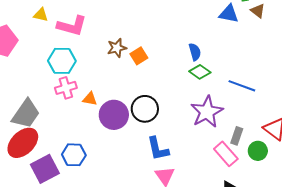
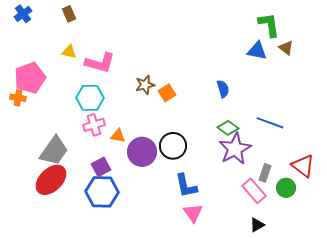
green diamond: (200, 72) -> (228, 128), moved
blue hexagon: (74, 155) -> (102, 192), size x1.4
purple square: (45, 169) -> (101, 167), moved, size x0.7

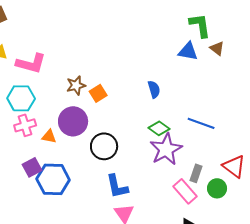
purple circle: (142, 152) -> (73, 121), moved
blue hexagon: (102, 192) -> (53, 179), moved

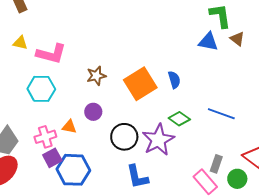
orange square: (98, 93) -> (140, 84), moved, size x1.8
purple circle: (73, 121) -> (93, 112), size x0.6
pink cross: (25, 125) -> (45, 137), moved
purple star: (166, 149) -> (158, 140), moved

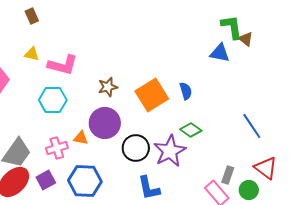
brown triangle: (237, 39) -> (246, 39), moved
purple circle: (93, 112) -> (105, 123), size x1.8
blue line: (221, 114) -> (252, 126), moved, turned 36
purple square: (52, 158) -> (46, 180), moved

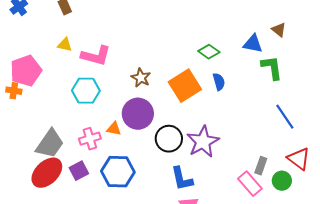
green L-shape: (232, 27) -> (272, 68), moved
brown star: (108, 87) -> (141, 78), turned -30
green diamond: (191, 130) -> (209, 52), moved

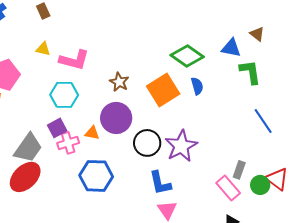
green diamond: (209, 52) -> (187, 56), size x1.5
red triangle: (299, 159) -> (277, 179), moved
purple square: (79, 171) -> (57, 128), moved

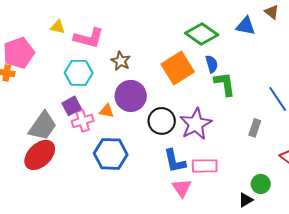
green L-shape: (250, 72) -> (225, 84), moved
brown star: (119, 82) -> (121, 61), moved
gray rectangle: (239, 170) -> (255, 128), moved
green circle: (260, 185) -> (261, 184), moved
pink rectangle: (228, 188) -> (205, 166), moved, turned -50

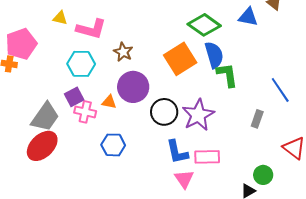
blue semicircle: (212, 64) -> (214, 55), size x1.5
pink cross: (83, 121) -> (85, 112), turned 30
blue hexagon: (111, 154) -> (113, 145), size x0.7

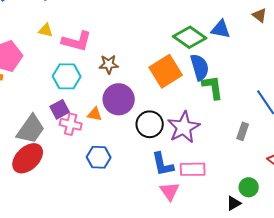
blue triangle: (248, 17) -> (221, 29), moved
brown star: (123, 52) -> (109, 64), turned -30

